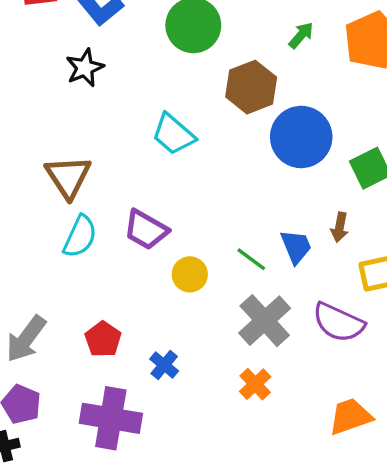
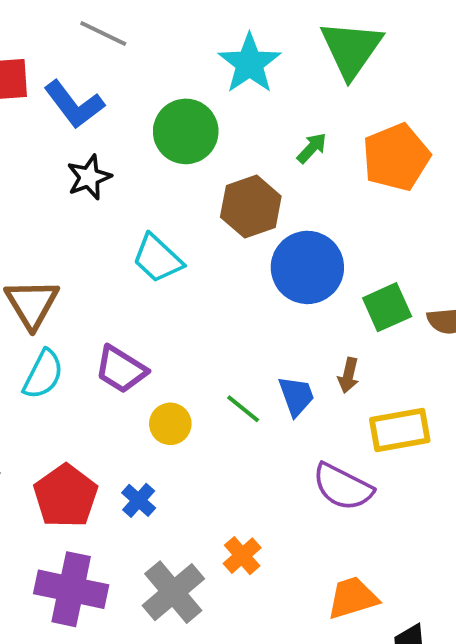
black star: (85, 68) -> (89, 177), moved
gray cross: (265, 321) -> (173, 592), moved
red pentagon: (103, 339) -> (66, 496), size x1.5
blue cross: (164, 365) -> (139, 500), moved

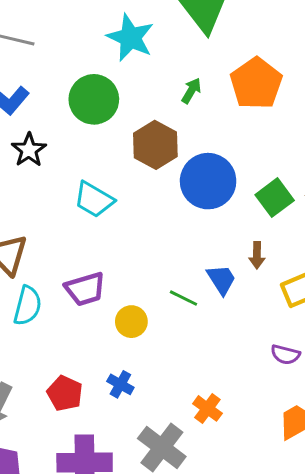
purple trapezoid: (121, 369) -> (85, 289), turned -36
purple semicircle: (343, 487) -> (285, 355), moved, size x0.6
red pentagon: (66, 496) -> (65, 393), size x0.7

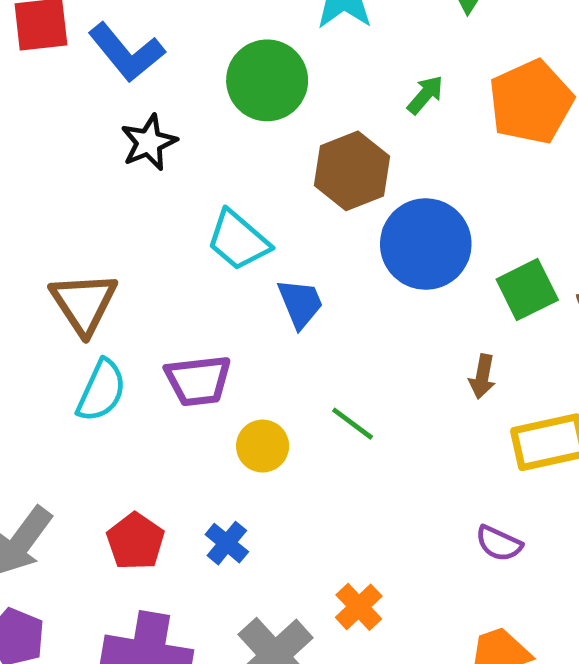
blue trapezoid: (221, 279) -> (300, 303), moved

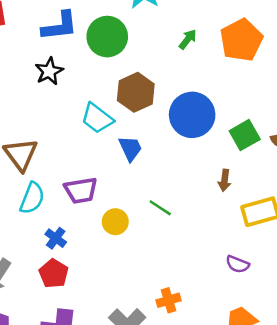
blue L-shape: (126, 52) -> (60, 26), moved, turned -54
brown hexagon: (352, 171) -> (136, 92), moved
blue cross: (227, 543) -> (56, 238), moved
orange cross: (359, 607) -> (168, 300), turned 30

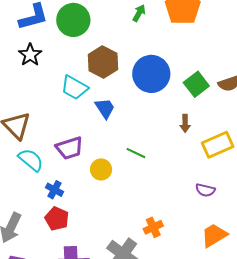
cyan semicircle: (32, 198) -> (31, 160), turned -64

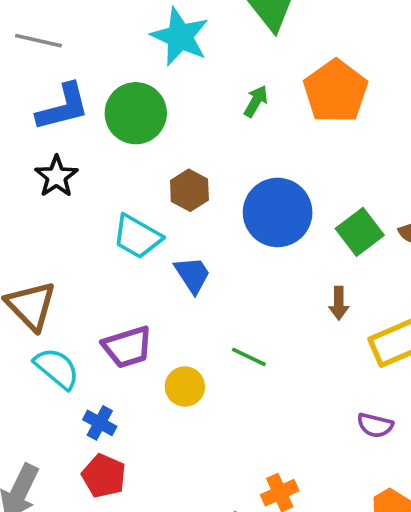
brown hexagon: (103, 62) -> (189, 190), size x0.7

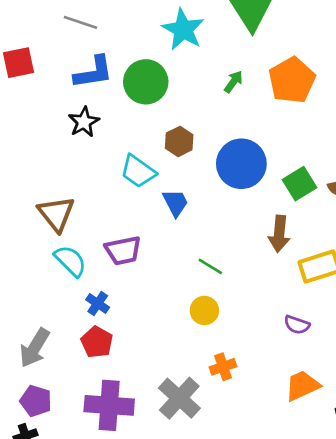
brown arrow: (339, 303) -> (279, 234), size x1.5
yellow circle: (185, 387) -> (204, 310), moved

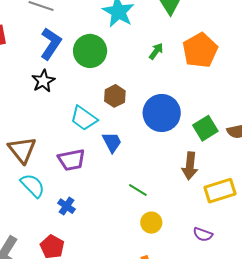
blue L-shape: (93, 72) -> (51, 44), turned -48
purple trapezoid: (123, 250) -> (72, 160), moved
blue cross: (98, 304) -> (67, 206), moved
yellow circle: (204, 310) -> (151, 223), moved

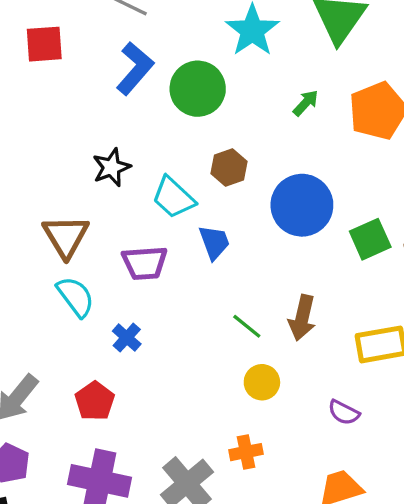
black star: (43, 81) -> (111, 167), moved
brown arrow: (190, 166) -> (302, 318), moved

